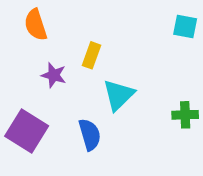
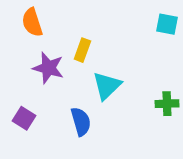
purple star: (54, 75) -> (48, 68), size x1.4
purple square: (27, 131) -> (24, 118), size x0.6

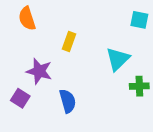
purple star: (48, 68) -> (39, 71), moved
cyan triangle: (107, 86) -> (118, 59), moved

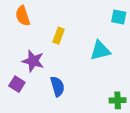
cyan triangle: (118, 59) -> (100, 51), turned 30
green cross: (139, 86) -> (118, 100), moved

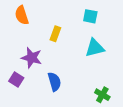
cyan square: (119, 17) -> (90, 16), moved
green cross: (118, 100) -> (102, 95), moved, turned 32

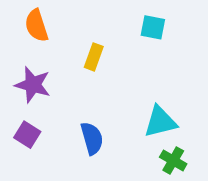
cyan triangle: (95, 48) -> (160, 122), moved
purple star: (31, 58) -> (33, 85), moved

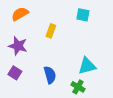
orange semicircle: (36, 26) -> (20, 14), turned 78
green cross: (173, 160) -> (78, 87), moved

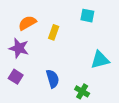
orange semicircle: (20, 14) -> (27, 23), moved
cyan triangle: (87, 66) -> (100, 60), moved

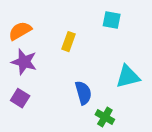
orange semicircle: (27, 23) -> (20, 31), moved
blue semicircle: (53, 79) -> (83, 93), moved

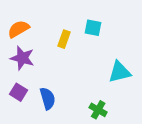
cyan square: (112, 20) -> (93, 28), moved
blue semicircle: (83, 93) -> (48, 98), moved

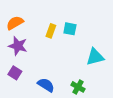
cyan square: (93, 28) -> (70, 29), moved
blue semicircle: (48, 98) -> (46, 85), moved, turned -42

